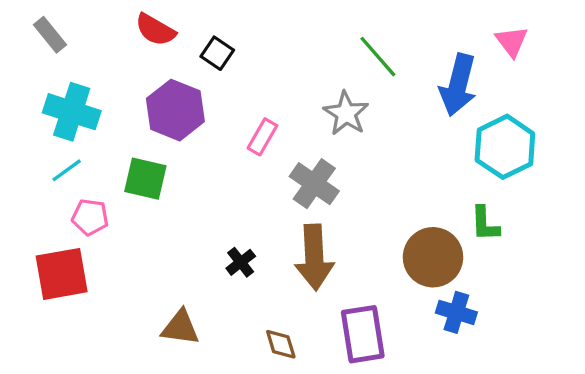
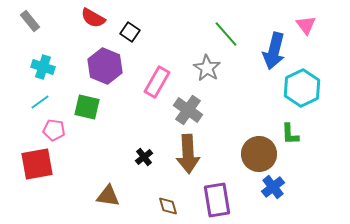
cyan cross: (72, 112) -> (43, 67), size x0.7
pink rectangle: (262, 137) -> (157, 82), size x1.4
blue cross: (456, 312) -> (273, 187), turned 35

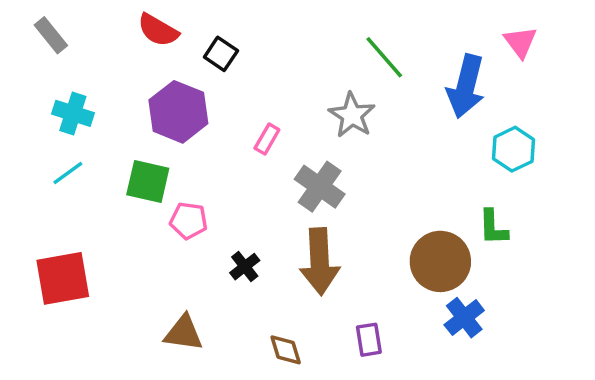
pink rectangle: (157, 82) -> (267, 139), size x0.6
cyan hexagon: (302, 88) -> (514, 149), size x0.7
pink pentagon: (54, 130) -> (189, 221), moved
purple rectangle: (217, 200) -> (369, 340), size x0.6

